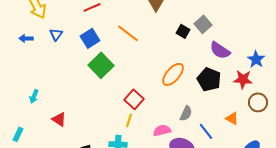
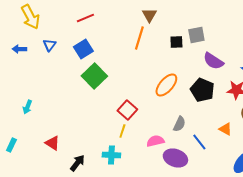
gray square: (203, 24) -> (196, 35), turned 30
black square: (183, 31) -> (176, 42), turned -32
orange line: (128, 33) -> (139, 38), moved, turned 70
red triangle: (59, 119) -> (52, 143), moved

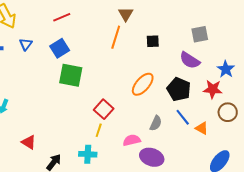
gray square: (196, 35) -> (200, 34), moved
green square: (94, 76) -> (71, 75), turned -35
blue line: (199, 142) -> (183, 117), moved

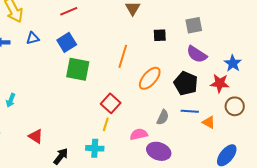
gray square: (200, 34) -> (194, 25), moved
orange line: (116, 37) -> (123, 56), moved
blue triangle: (26, 44) -> (33, 38), turned 40
blue line: (183, 117) -> (190, 111), turned -48

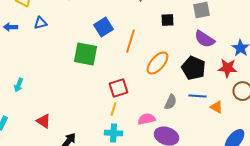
blue square: (67, 42) -> (104, 27), moved
red square: (111, 103) -> (119, 88), turned 30
cyan cross: (95, 148) -> (114, 133), moved

